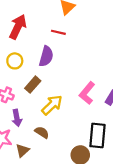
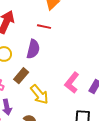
yellow arrow: (52, 105) -> (39, 94), turned 95

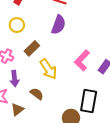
purple semicircle: (33, 49) -> (59, 25), moved

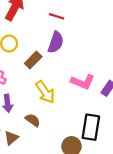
brown rectangle: (32, 48) -> (33, 60), moved
pink L-shape: (82, 60) -> (83, 82), turned -110

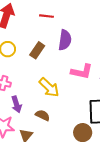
purple semicircle: (56, 42) -> (65, 40), moved
brown rectangle: (33, 60) -> (37, 50), moved

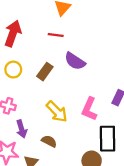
purple semicircle: (65, 40) -> (75, 61), turned 114
pink L-shape: (82, 72) -> (89, 109), moved, turned 100

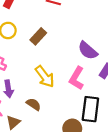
purple semicircle: (75, 61) -> (88, 51), moved

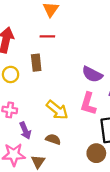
brown rectangle: (38, 36) -> (36, 63), moved, turned -35

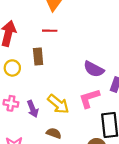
pink L-shape: (88, 104) -> (89, 98), turned 55
purple arrow: (25, 131) -> (33, 109), moved

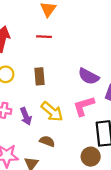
brown rectangle: (38, 57) -> (39, 76), moved

